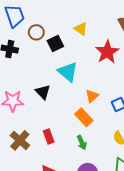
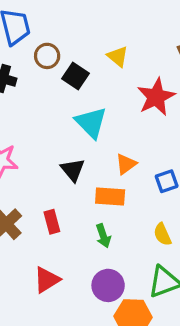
black square: (55, 43) -> (76, 76), turned -35
black triangle: (43, 92) -> (73, 170), moved
orange rectangle: (84, 117) -> (110, 197), turned -48

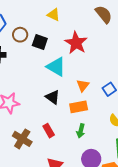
yellow triangle: (118, 56) -> (53, 15), moved
red star: (156, 97) -> (76, 43), moved
green arrow: (103, 236) -> (81, 131), turned 48

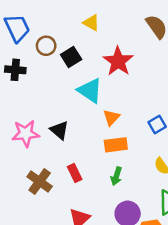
black square: (40, 42) -> (71, 57), turned 35
orange triangle: (83, 85) -> (111, 118), moved
black triangle: (53, 97) -> (59, 130), moved

